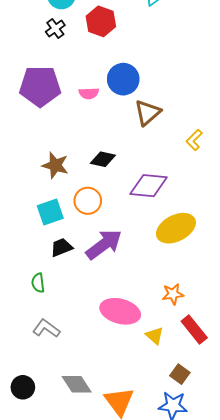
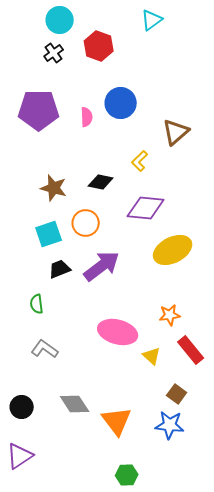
pink semicircle: (89, 93) -> (87, 117), turned -90
brown triangle: (148, 113) -> (176, 132), moved
yellow L-shape: (194, 140) -> (140, 161), moved

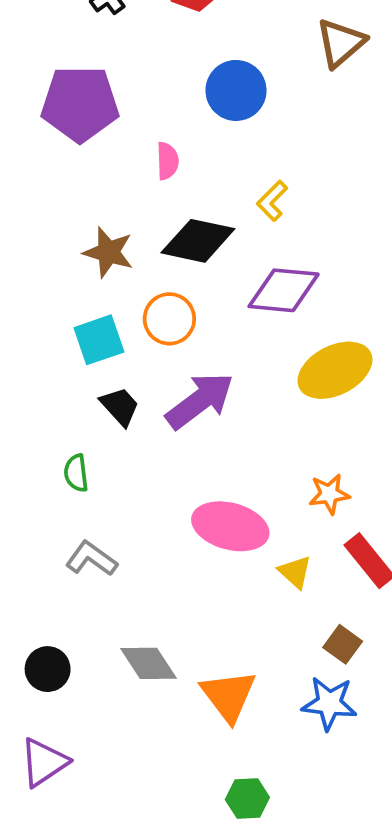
pink semicircle: (87, 117) -> (167, 161), moved
brown triangle: (176, 132) -> (341, 43), moved
black diamond: (101, 182) -> (198, 241), size x1.5
black trapezoid: (60, 269) -> (120, 406), turned 70

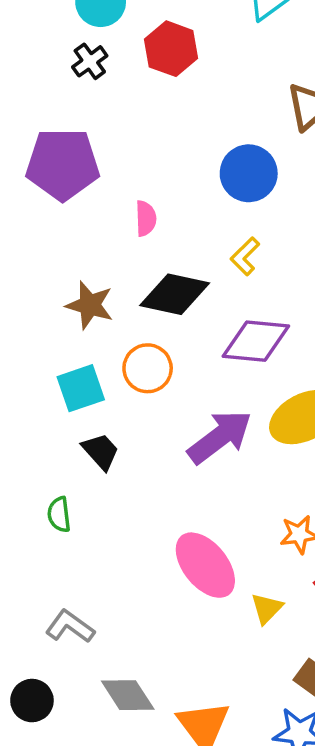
blue circle: (236, 90) -> (249, 173), moved
purple arrow: (200, 401) -> (220, 437), moved
pink ellipse: (230, 526) -> (205, 565), turned 36
gray L-shape: (91, 559) -> (70, 626), moved
yellow triangle: (295, 572) -> (267, 608), turned 32

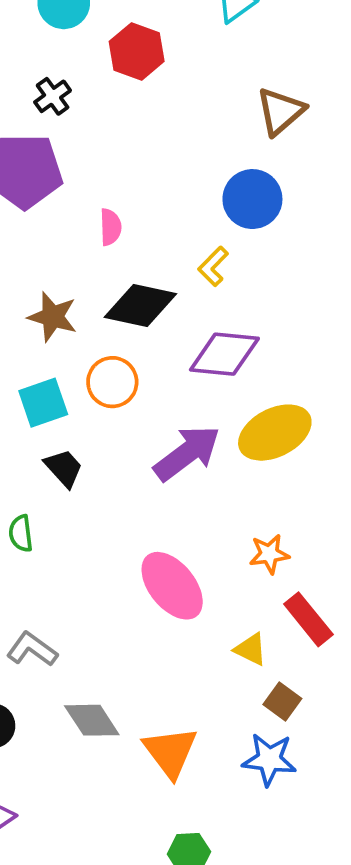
black cross: (90, 61) -> (53, 96), moved
blue circle: (249, 173) -> (252, 199), moved
yellow triangle: (267, 608) -> (251, 649), moved, turned -48

